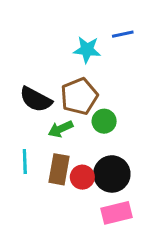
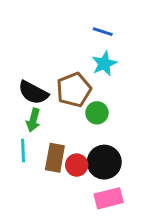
blue line: (123, 34) -> (103, 32), moved, turned 30
cyan star: (87, 50) -> (104, 64), moved, turned -30
green arrow: (61, 129) -> (33, 120), moved, turned -50

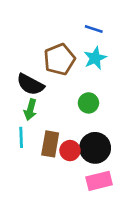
brown pentagon: (74, 90) -> (59, 59), moved

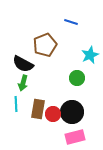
cyan star: (95, 58) -> (90, 55), moved
green circle: (88, 103) -> (77, 78), moved

